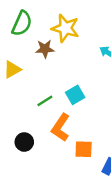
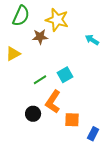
black circle: (24, 142) -> (33, 114), moved

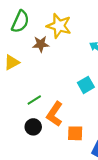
cyan square: (65, 75) -> (86, 85), moved
green line: (40, 80) -> (34, 100), moved

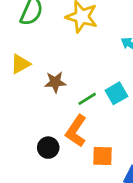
brown star: (41, 44) -> (55, 82), moved
green line: (34, 100) -> (87, 99), moved

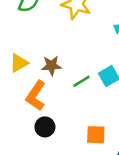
yellow triangle: (20, 64) -> (19, 63), moved
orange L-shape: (76, 131) -> (36, 96), moved

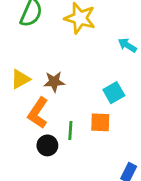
green line: (81, 81) -> (70, 131), moved, turned -54
orange square: (96, 135) -> (100, 122), moved

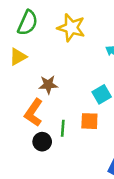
yellow triangle: (20, 79) -> (18, 57), moved

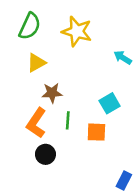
yellow triangle: (18, 57) -> (36, 63), moved
green line: (63, 128) -> (68, 120), moved

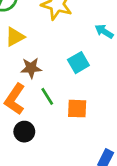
cyan square: (110, 103) -> (78, 63), moved
green line: (68, 120) -> (47, 96), turned -36

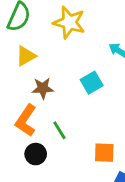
green line: (47, 96) -> (59, 130), moved
orange square: (77, 109) -> (104, 153), moved

